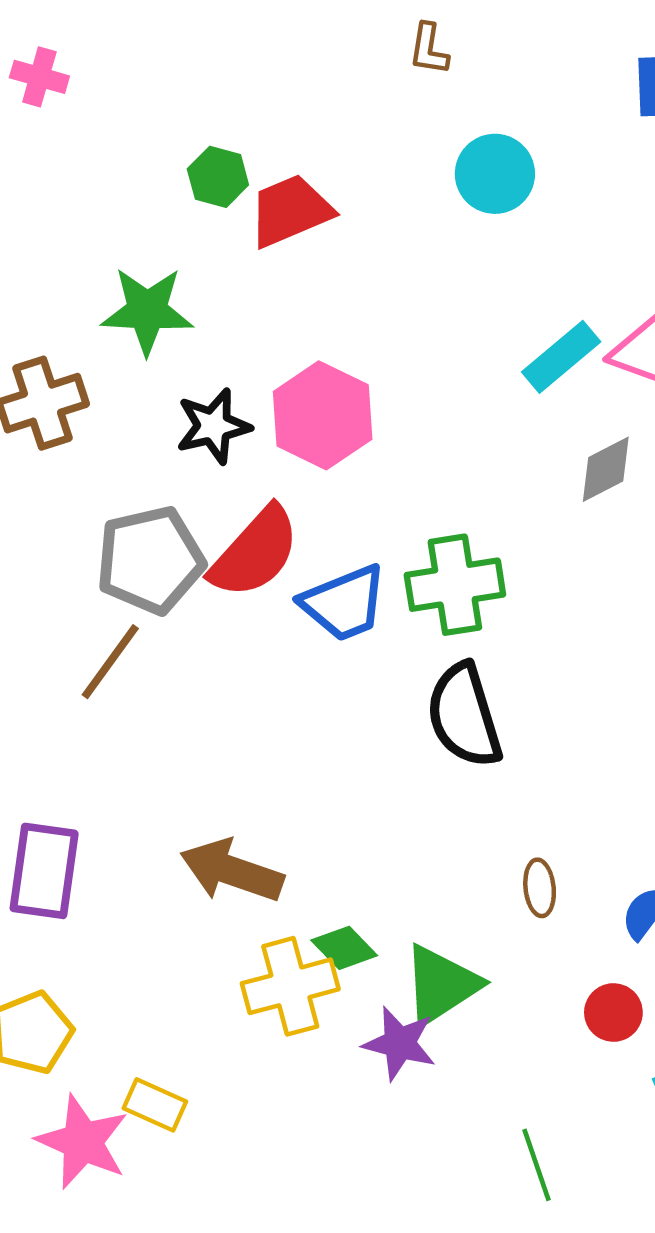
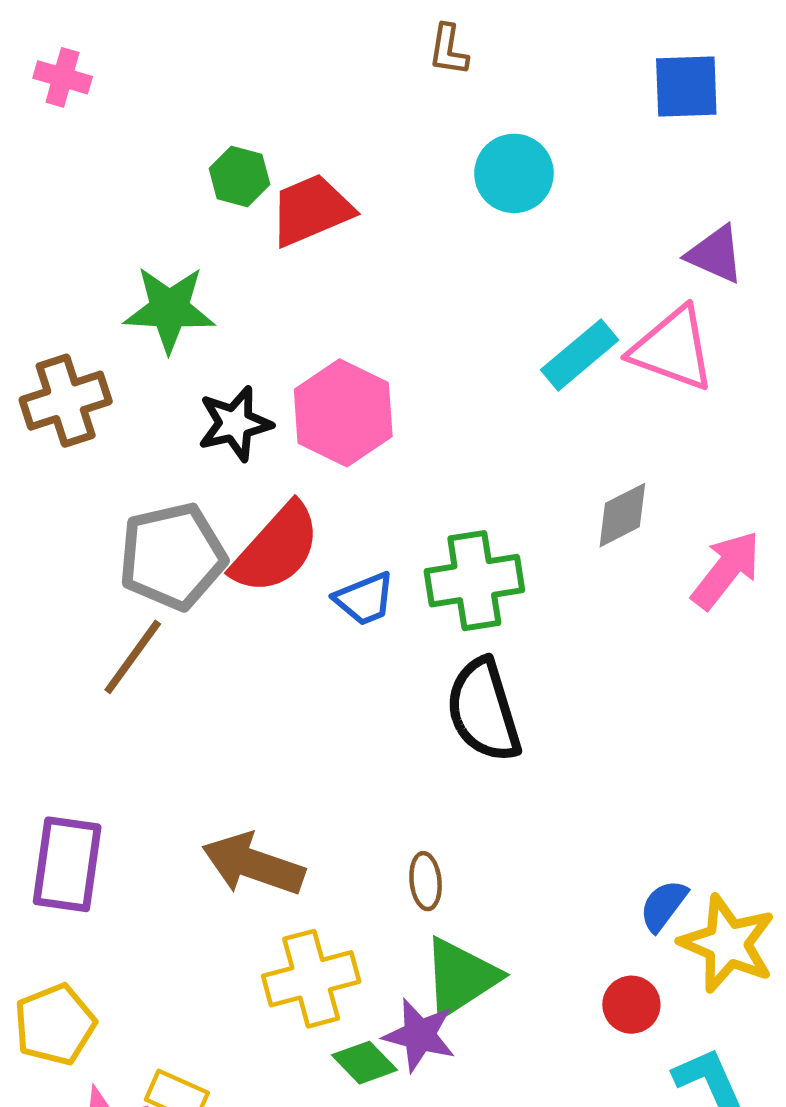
gray diamond: (606, 469) -> (622, 515), moved
blue trapezoid: (344, 603) -> (365, 599), size x0.7
brown ellipse: (540, 888) -> (426, 881), moved
green diamond: (344, 948) -> (365, 1063), moved

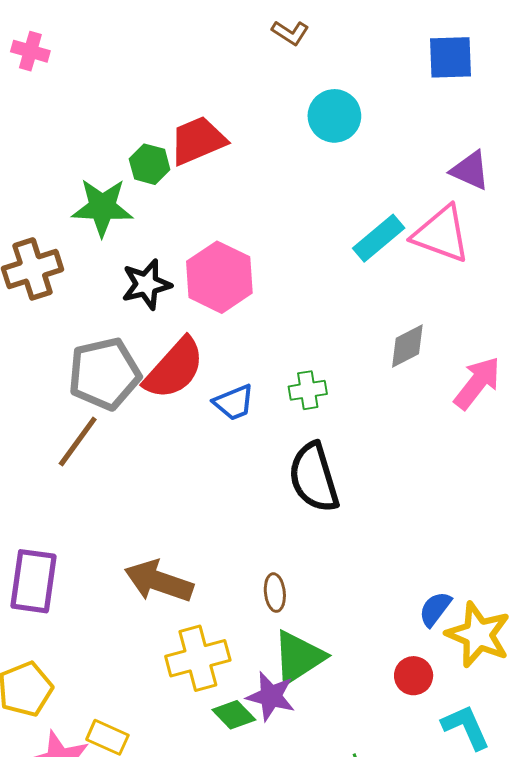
brown L-shape: (448, 50) -> (290, 33), turned -66
green hexagon: (239, 176) -> (150, 164), moved
green cross: (474, 581) -> (308, 390), size x0.6

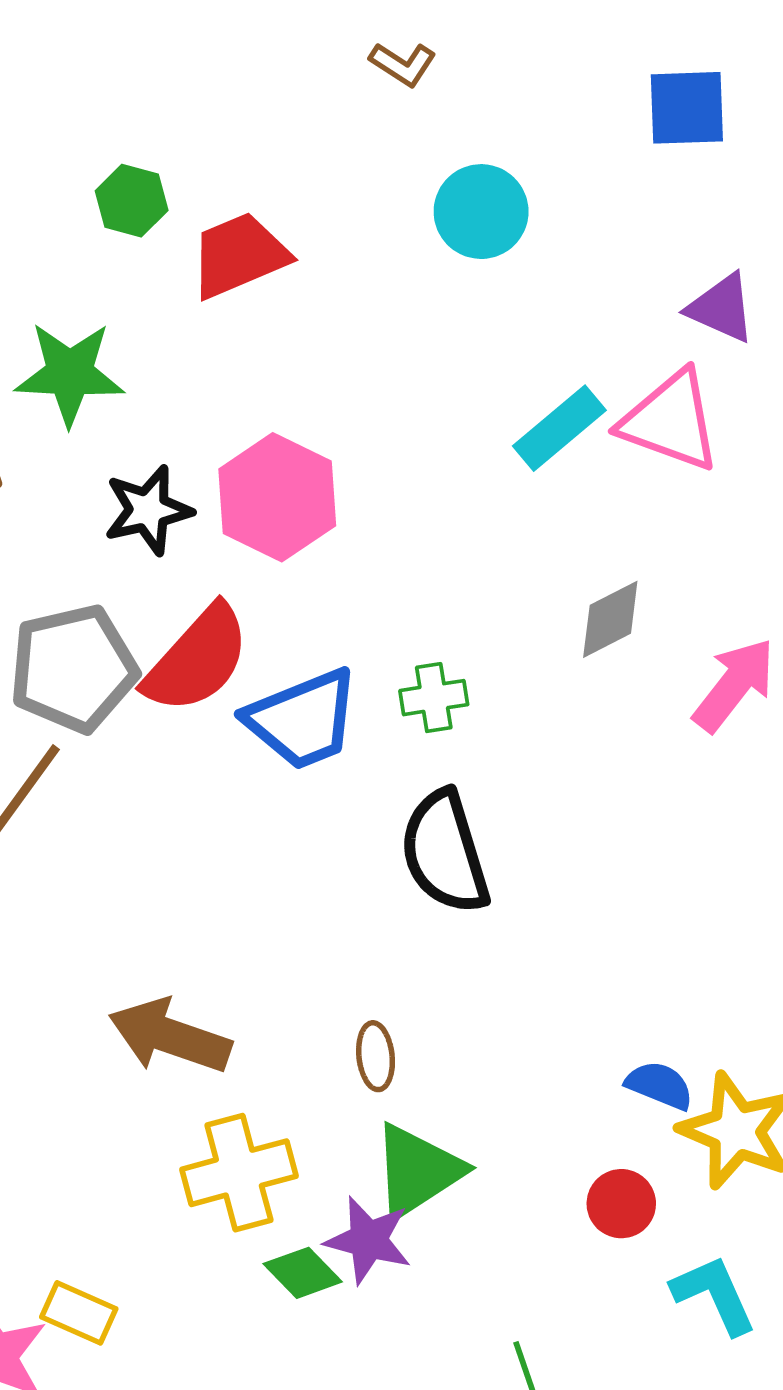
green hexagon: (150, 164) -> (132, 201), moved
blue trapezoid: (234, 402) -> (303, 719), size x1.6
blue semicircle: (435, 609) -> (659, 1085), turned 75

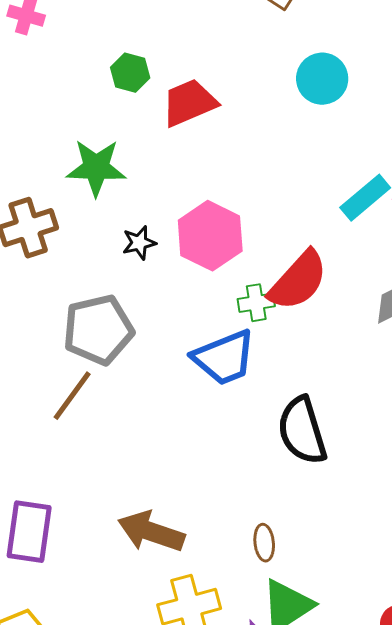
black star: (148, 510) -> (139, 243), size x0.7
red semicircle: (197, 659) -> (298, 281), moved
green cross: (434, 698) -> (256, 303), moved

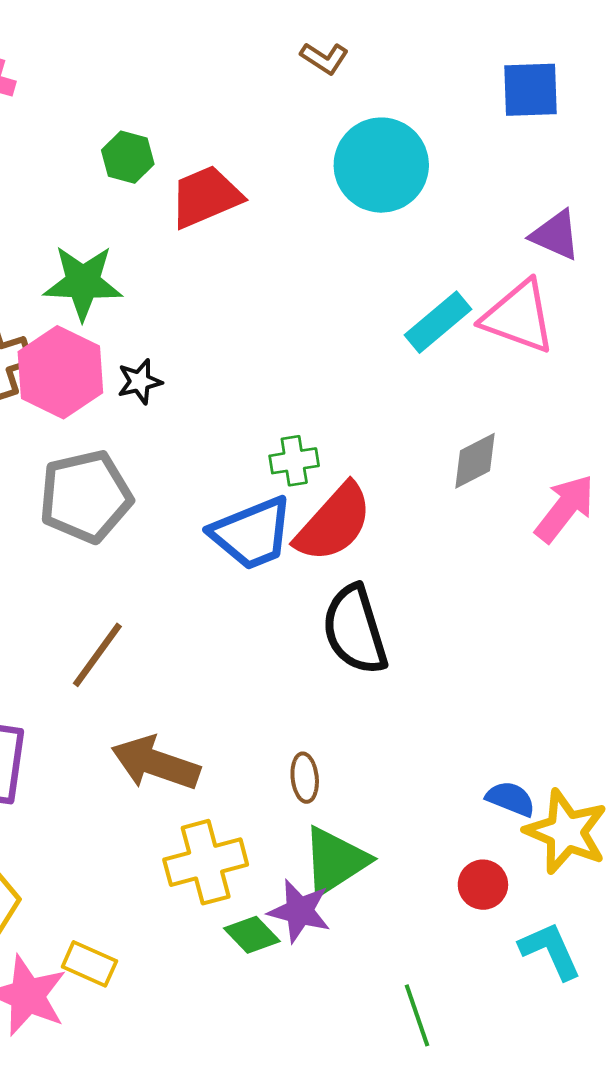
cyan circle: (322, 79) -> (381, 165), size x1.4
pink hexagon: (210, 236) -> (60, 372), moved
red semicircle: (298, 281) -> (334, 523), moved
brown line: (72, 396) -> (97, 655), moved

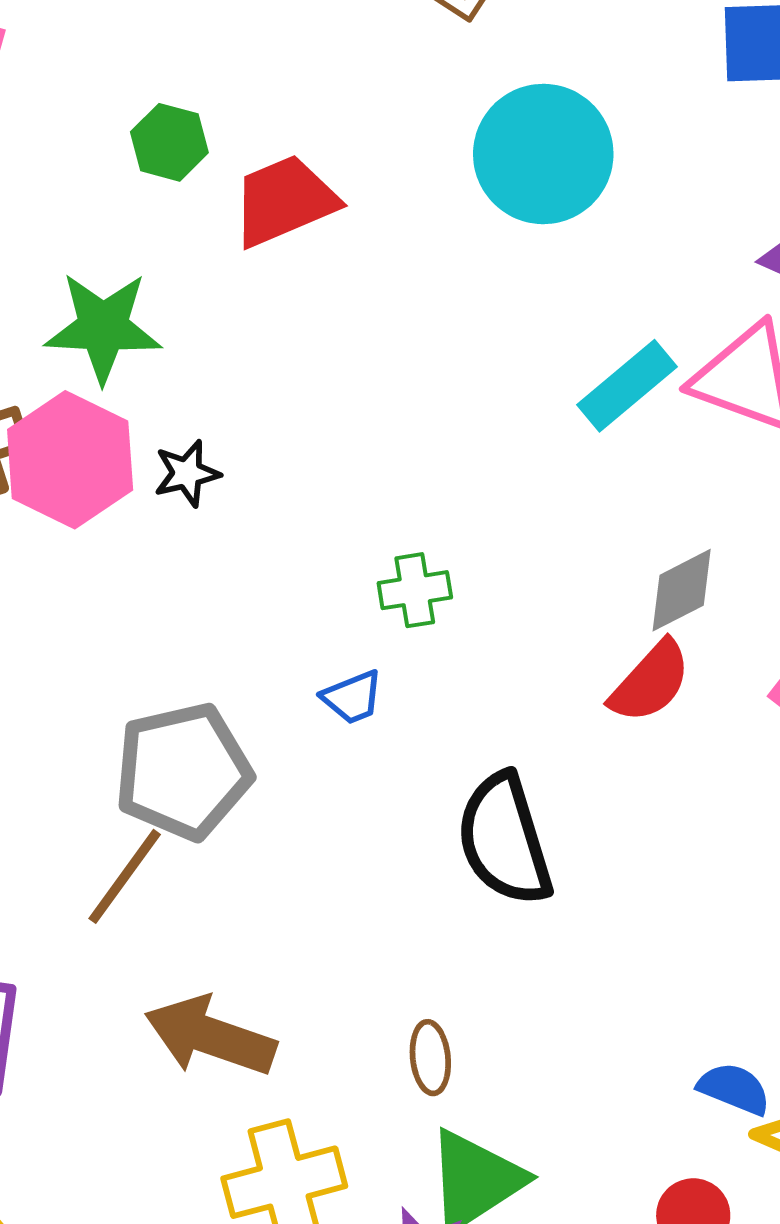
gray pentagon: (86, 496) -> (183, 771), moved
red semicircle: (334, 523) -> (650, 682), moved, size x0.7
blue trapezoid: (252, 533) -> (352, 697), size x0.5

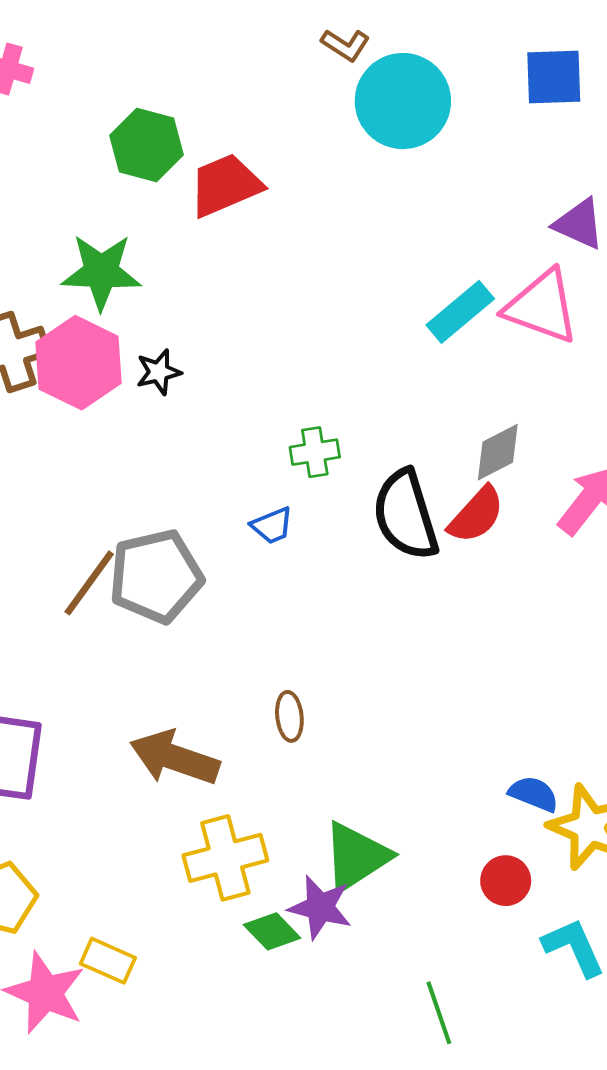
green hexagon: (169, 142) -> (147, 145), size x1.4
cyan circle: (543, 154) -> (403, 101), moved
black semicircle: (504, 839) -> (406, 515), moved
brown line: (125, 876) -> (89, 583), moved
brown ellipse: (430, 1058) -> (289, 716), moved

